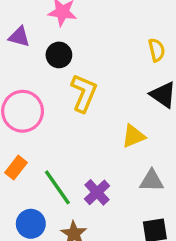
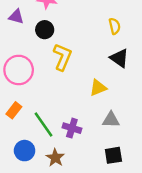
purple cross: (97, 192) -> (72, 128), turned -30

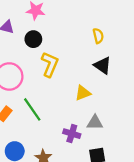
green line: (43, 125) -> (32, 109), moved
purple cross: (72, 128) -> (72, 134), moved

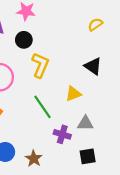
yellow semicircle: (98, 36) -> (95, 24), moved, turned -112
green line: (32, 109) -> (43, 107), moved

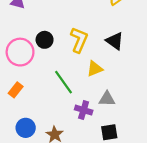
black circle: (24, 40) -> (45, 40), moved
yellow L-shape: (40, 65) -> (79, 40), moved

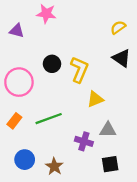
black circle: (45, 40) -> (52, 64), moved
black triangle: (115, 41) -> (122, 58), moved
green line: (63, 82) -> (49, 119), moved, turned -75

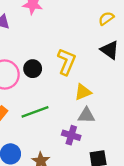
black circle: (52, 64) -> (33, 69), moved
gray triangle: (108, 130) -> (86, 115), moved

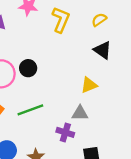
yellow L-shape: (67, 62) -> (61, 20), moved
yellow triangle: (83, 92) -> (89, 85), moved

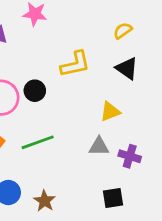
yellow L-shape: (61, 20) -> (75, 64), moved, turned 55
purple cross: (65, 132) -> (130, 156), moved

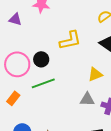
green line: (38, 142) -> (43, 83), moved

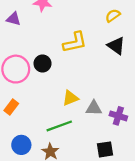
yellow triangle: (95, 74) -> (70, 98), moved
green line: (43, 83) -> (59, 126), moved

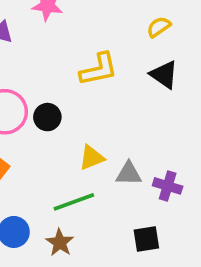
black circle: (43, 64) -> (47, 117), moved

